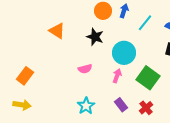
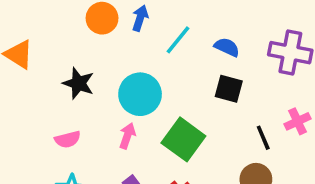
black star: (95, 37) -> (78, 83), moved
pink semicircle: (85, 69) -> (68, 139), moved

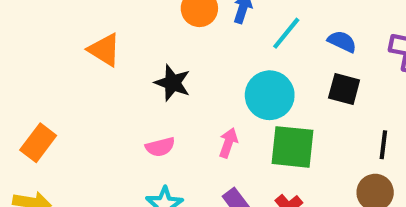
cyan circle: (140, 94) -> (270, 95), moved
black line: (263, 138) -> (383, 145), turned 30
green square: (183, 139) -> (292, 147), turned -30

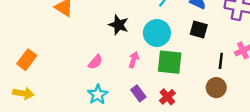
black star: (173, 83) -> (119, 25), moved
pink semicircle: (160, 147) -> (95, 62), turned -35

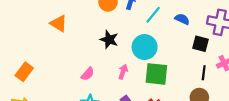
black square: (199, 29) -> (200, 44), moved

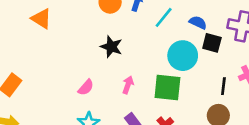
orange triangle: (59, 23) -> (41, 19), moved
black square: (200, 44) -> (212, 43), moved
cyan circle: (145, 47) -> (183, 56), moved

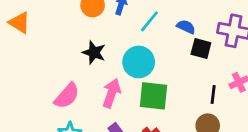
cyan circle: (183, 56) -> (139, 62), moved
pink arrow: (128, 85) -> (112, 93), size x1.5
pink semicircle: (86, 87) -> (67, 96), size x1.5

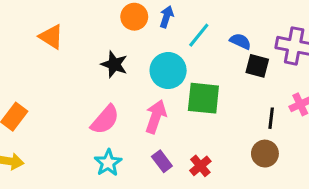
black star: (94, 53) -> (114, 64), moved
cyan circle: (139, 62) -> (168, 71), moved
green square: (154, 96) -> (203, 98), moved

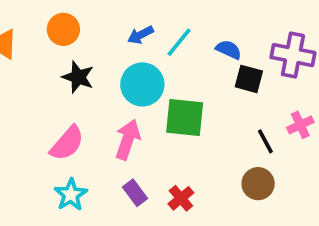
orange circle: (134, 17) -> (63, 29), moved
blue arrow: (167, 17) -> (141, 35), moved, turned -135
black line: (271, 118) -> (265, 141), turned -35

